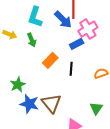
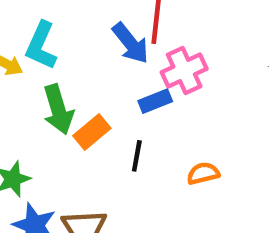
cyan L-shape: (35, 17) -> (41, 46), moved
green arrow: (32, 40) -> (58, 109), moved, size x1.5

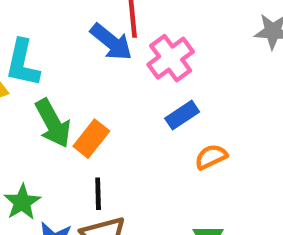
blue rectangle: (155, 101) -> (182, 115), moved
black line: (137, 156) -> (98, 194), moved

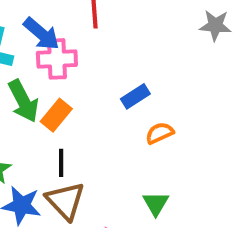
blue arrow: (111, 42) -> (41, 34), moved
pink cross: (171, 58) -> (57, 59), moved, turned 33

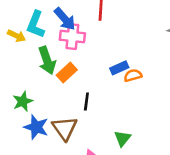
orange semicircle: (160, 133) -> (133, 75), moved
black line: (61, 163) -> (86, 101), moved

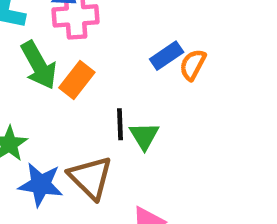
orange semicircle: (133, 75) -> (193, 65), turned -36
green triangle: (122, 138) -> (144, 136), moved

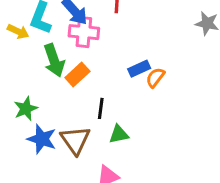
green triangle: (144, 136) -> (119, 134), moved, turned 40

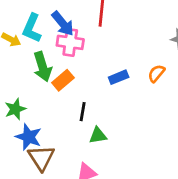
orange semicircle: (155, 78) -> (156, 73), moved
brown triangle: (75, 140) -> (41, 158), moved

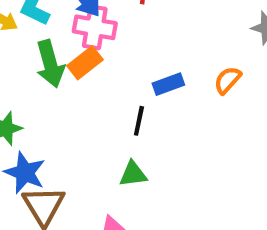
orange rectangle: (63, 80) -> (85, 63), moved
black line: (83, 112) -> (139, 121), moved

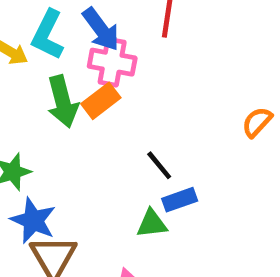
blue rectangle: (168, 84) -> (180, 200), moved
black line: (139, 121) -> (159, 165), turned -52

